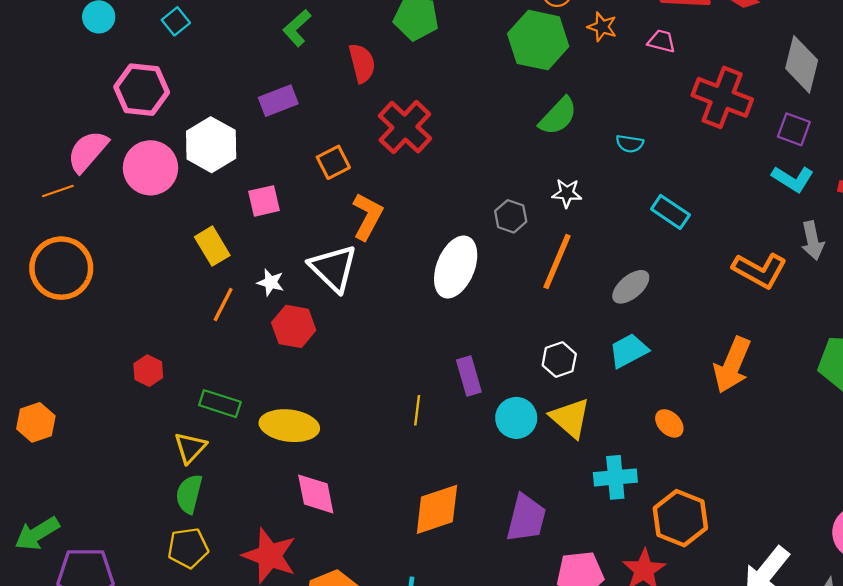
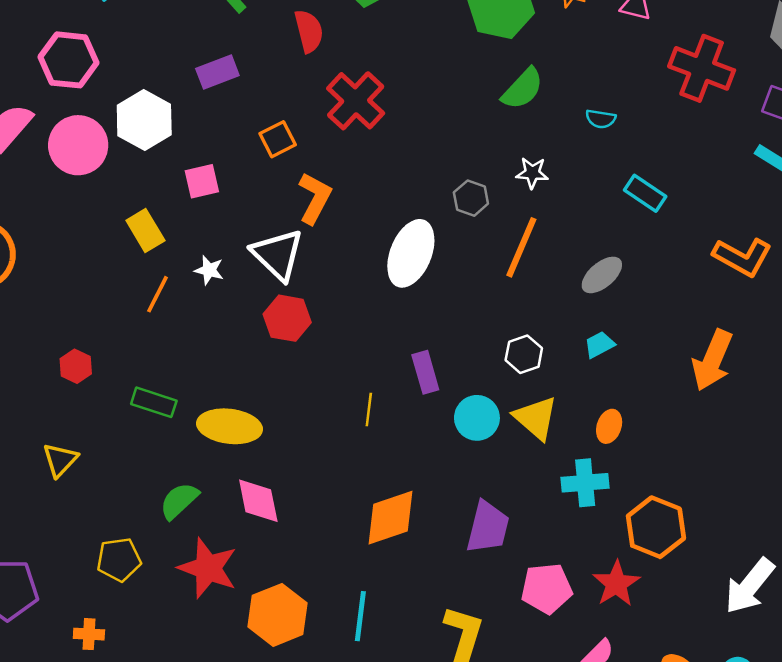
red hexagon: (294, 326) -> (287, 318), moved
cyan trapezoid: (629, 351) -> (599, 345), size x0.7
orange ellipse: (669, 423) -> (609, 426), moved, turned 64
yellow triangle: (190, 448) -> (60, 460), moved
green semicircle: (189, 494) -> (179, 501), moved, turned 33

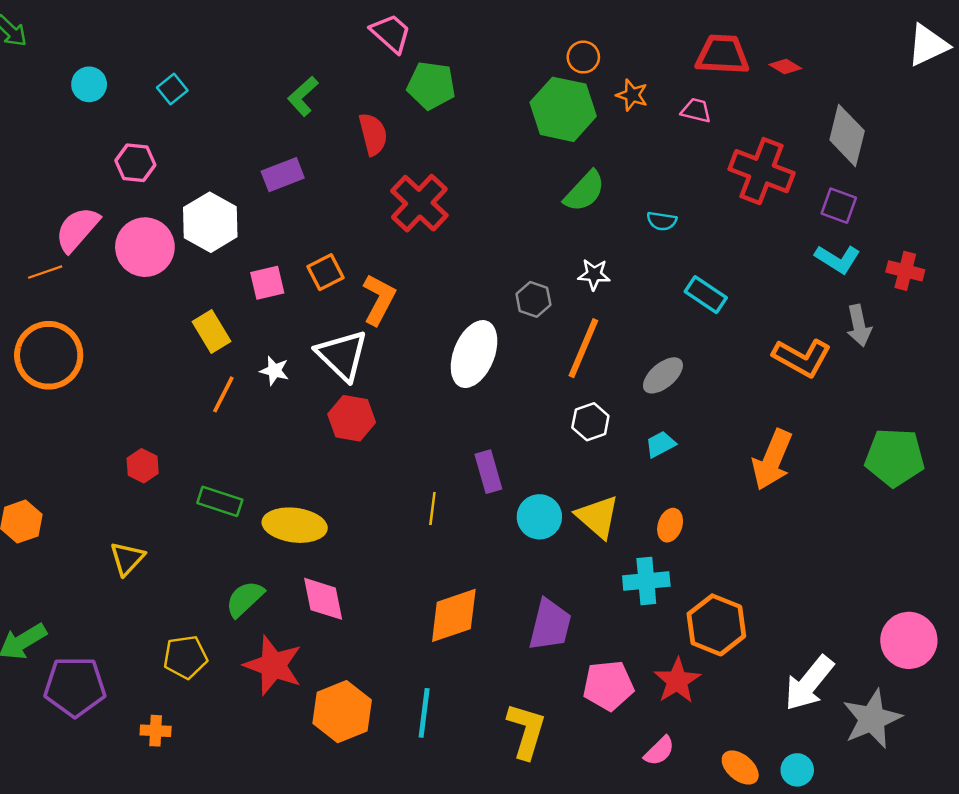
pink hexagon: (69, 60) -> (135, 163), size x0.7
orange square: (278, 139) -> (326, 272), moved
white hexagon: (524, 354) -> (590, 422), moved

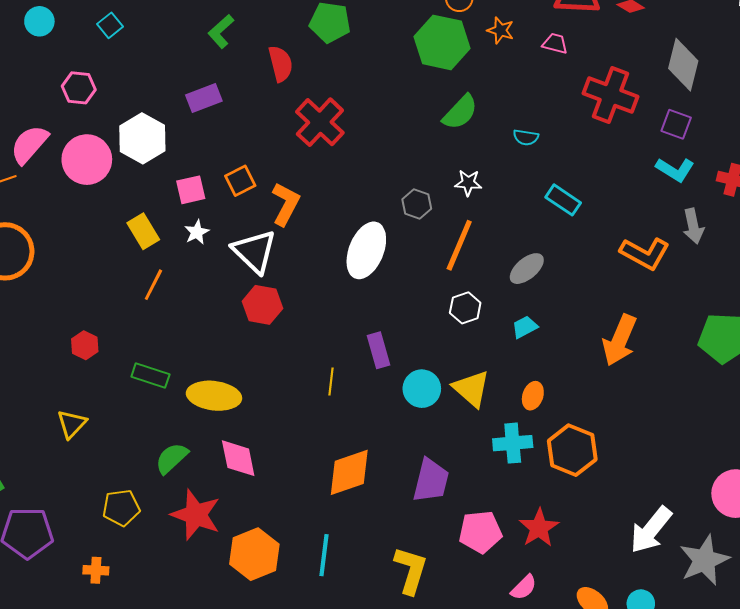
white star: (274, 371) -> (197, 232), moved, turned 30
orange hexagon: (716, 625) -> (572, 450), moved

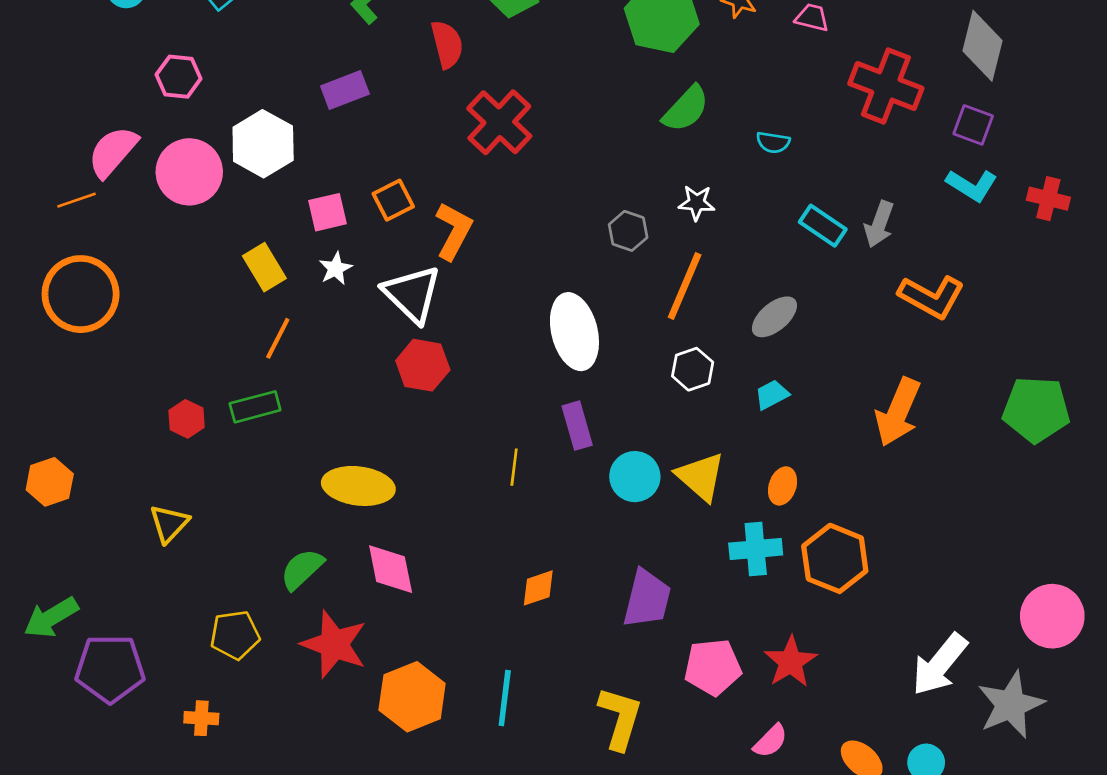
gray arrow: (693, 226) -> (879, 224), moved, turned 32
white ellipse: (366, 250) -> (574, 332), moved, turned -36
green rectangle: (150, 376) -> (255, 407), moved, turned -33
orange diamond: (349, 472) -> (538, 588), size x0.6

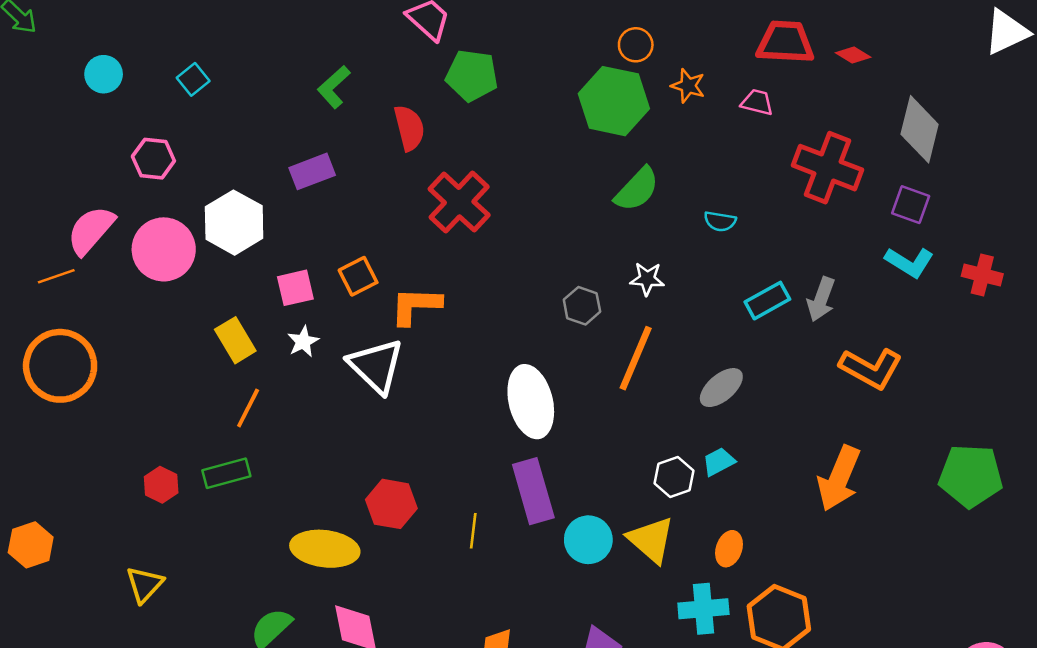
cyan rectangle: (823, 226) -> (767, 301), turned -63
orange L-shape: (454, 231) -> (416, 306), turned -116
red hexagon: (423, 365) -> (391, 504), moved
white hexagon: (693, 369) -> (674, 477), moved
purple rectangle: (577, 426) -> (533, 491), size x1.4

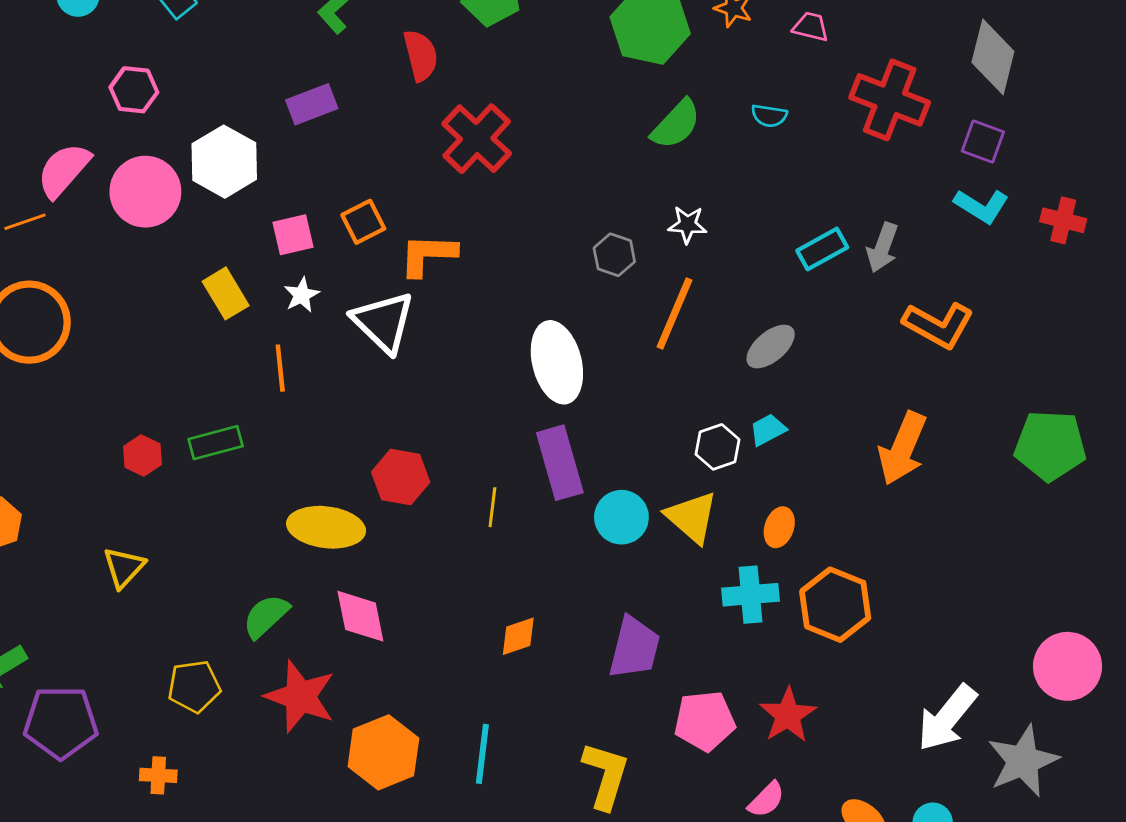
cyan semicircle: (720, 221) -> (769, 116), moved
orange line: (248, 408) -> (280, 368), moved, turned -33

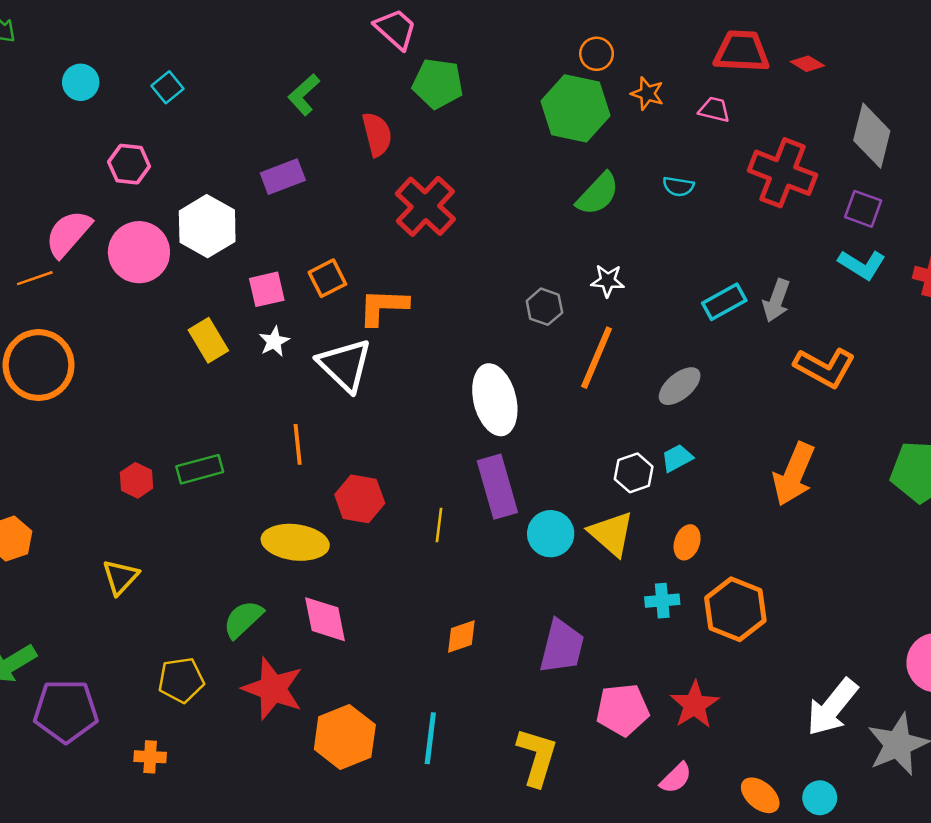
orange line: (280, 368) -> (298, 444), moved
cyan cross: (751, 595) -> (662, 601), size x0.7

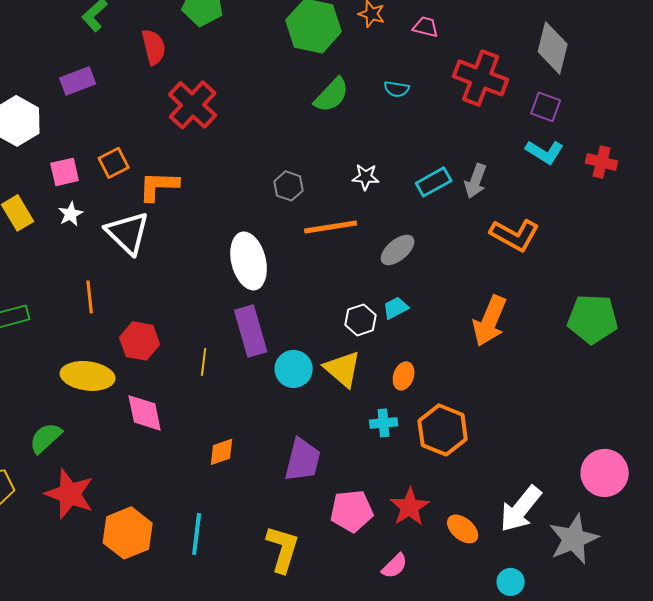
white star: (608, 281) -> (366, 177), moved
orange line: (597, 358) -> (331, 227), turned 58
pink diamond: (325, 619) -> (145, 413), moved
orange ellipse: (760, 795) -> (463, 529), moved

